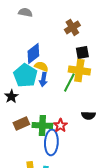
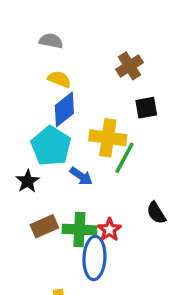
yellow semicircle: (41, 66) -> (59, 79), moved
yellow cross: (79, 70) -> (108, 138), moved
blue arrow: (43, 79) -> (81, 176), moved, turned -64
black semicircle: (88, 115) -> (156, 213), turned 56

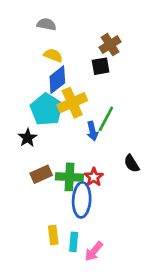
black square: (146, 108) -> (101, 66), moved
yellow cross: (108, 138) -> (72, 103), moved, turned -32
blue arrow: (81, 176) -> (92, 131), moved, turned 42

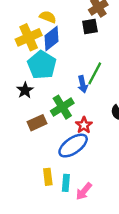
yellow cross: (72, 103) -> (29, 37), moved
green cross: (69, 177) -> (62, 107), moved, turned -35
blue ellipse: (82, 200) -> (73, 146), turned 52

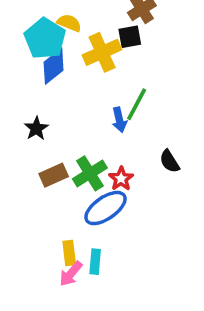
yellow cross: (29, 37) -> (102, 52), moved
blue diamond: (51, 39) -> (54, 66), moved
cyan pentagon: (42, 65) -> (45, 39), moved
green cross: (62, 107) -> (90, 173), moved
pink arrow: (84, 191) -> (71, 274), moved

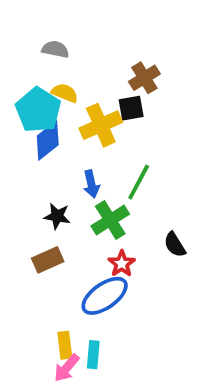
blue arrow: (119, 120) -> (91, 184), moved
black star: (36, 128) -> (57, 216), moved, turned -30
green cross: (90, 173) -> (110, 220), moved

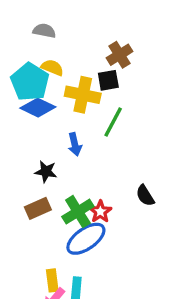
yellow cross: (101, 125) -> (83, 95), turned 36
blue diamond: (48, 140) -> (38, 108), turned 64
green line: (139, 182) -> (113, 122), moved
green cross: (110, 220) -> (78, 212), moved

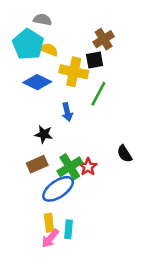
cyan pentagon: (30, 82) -> (28, 44), moved
blue ellipse: (86, 239) -> (58, 189), moved

